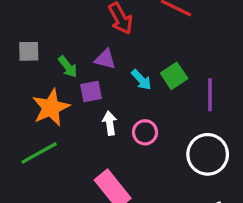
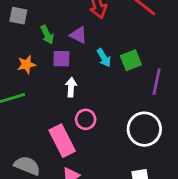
orange star: (51, 108) -> (27, 65), size x0.6
pink circle: (145, 132) -> (86, 119), moved

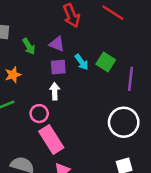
purple square: (61, 59) -> (58, 67), moved
green square: (131, 60) -> (106, 62), turned -30
pink circle: (86, 119) -> (39, 114), moved

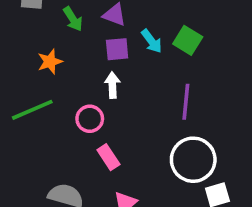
purple line: (130, 79) -> (186, 102), moved
white circle: (124, 122) -> (193, 160), moved
pink rectangle: (51, 140) -> (108, 157), size x0.6

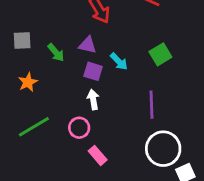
green square: (188, 40) -> (160, 54), moved, turned 35
purple square: (117, 49) -> (93, 71), turned 30
orange star: (50, 62) -> (28, 82), moved

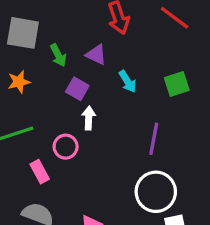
gray square: (22, 40) -> (23, 33), size x1.5
purple square: (93, 71) -> (77, 89), moved
pink rectangle: (98, 155) -> (40, 172), moved

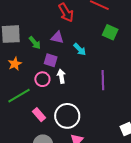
green square: (177, 84) -> (110, 32), moved, turned -35
pink circle: (66, 147) -> (42, 79), moved
white circle: (156, 192) -> (67, 116), moved

